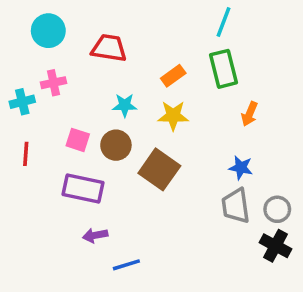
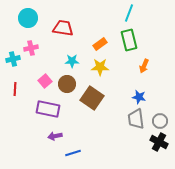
pink square: (78, 140) -> (45, 81), turned 32

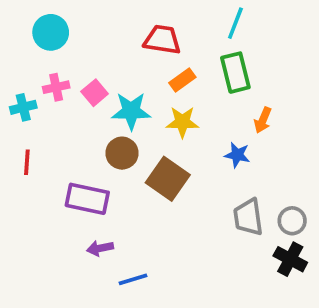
red trapezoid: (63, 28) -> (162, 40), moved
cyan star: (72, 61) -> (131, 111), size x1.5
pink square: (45, 81) -> (95, 93), moved
blue star: (139, 97) -> (237, 155), moved

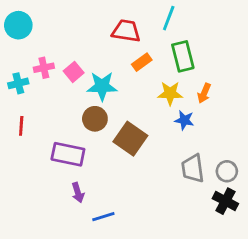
cyan line: (235, 23) -> (169, 18), moved
cyan circle: (51, 32) -> (18, 25), moved
yellow star: (182, 122) -> (170, 93), moved
purple arrow: (100, 248) -> (78, 193), turned -96

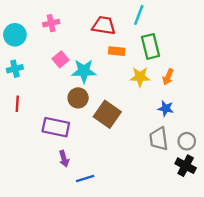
cyan circle: (18, 25) -> (15, 35), moved
orange rectangle: (142, 62) -> (117, 51), turned 42
pink cross: (44, 68) -> (51, 23), moved
blue star: (184, 120) -> (166, 108), moved

